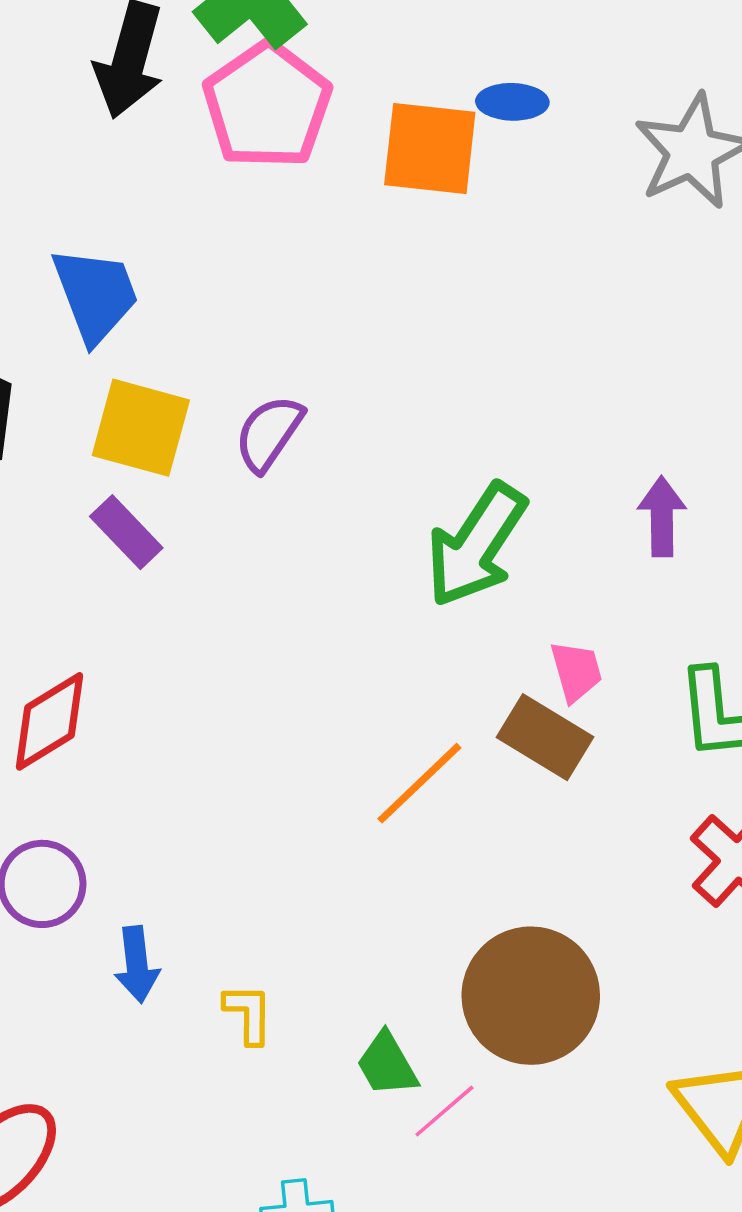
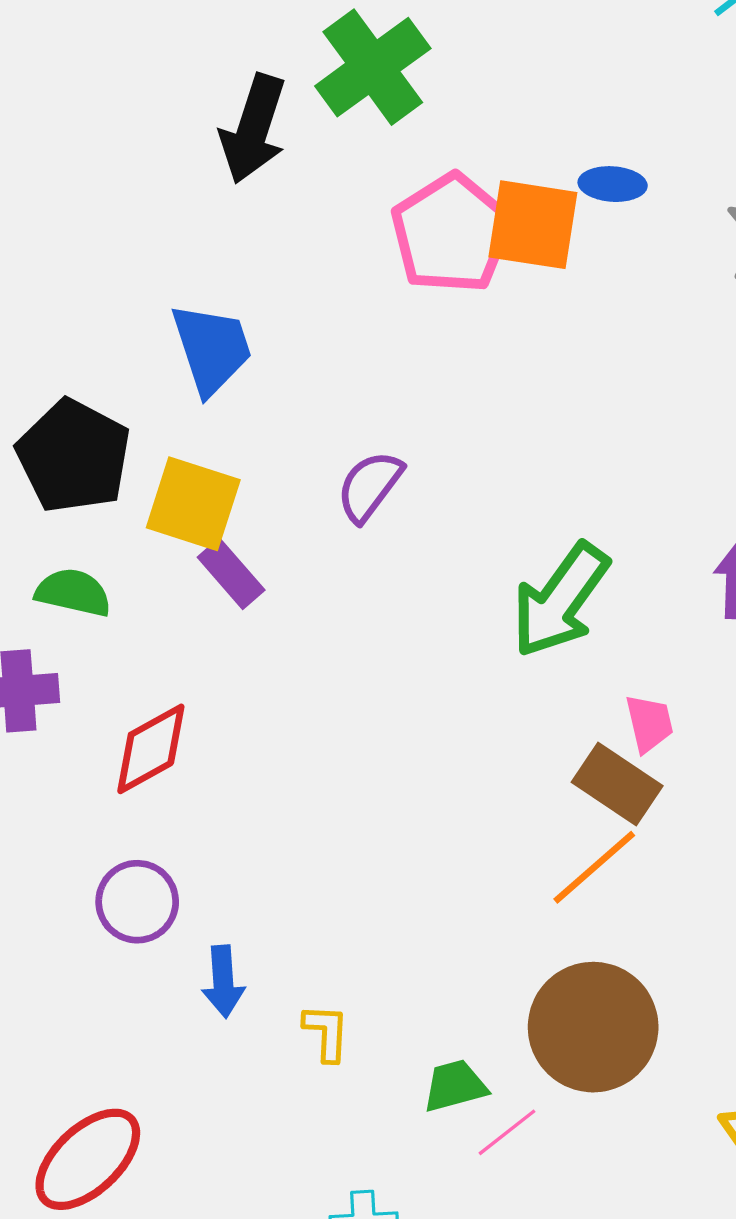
pink pentagon: (267, 105) -> (451, 234), moved
yellow square: (141, 428) -> (193, 504), moved
orange line: (419, 783) -> (594, 867), moved
green trapezoid: (387, 1064) -> (455, 1086), turned 102

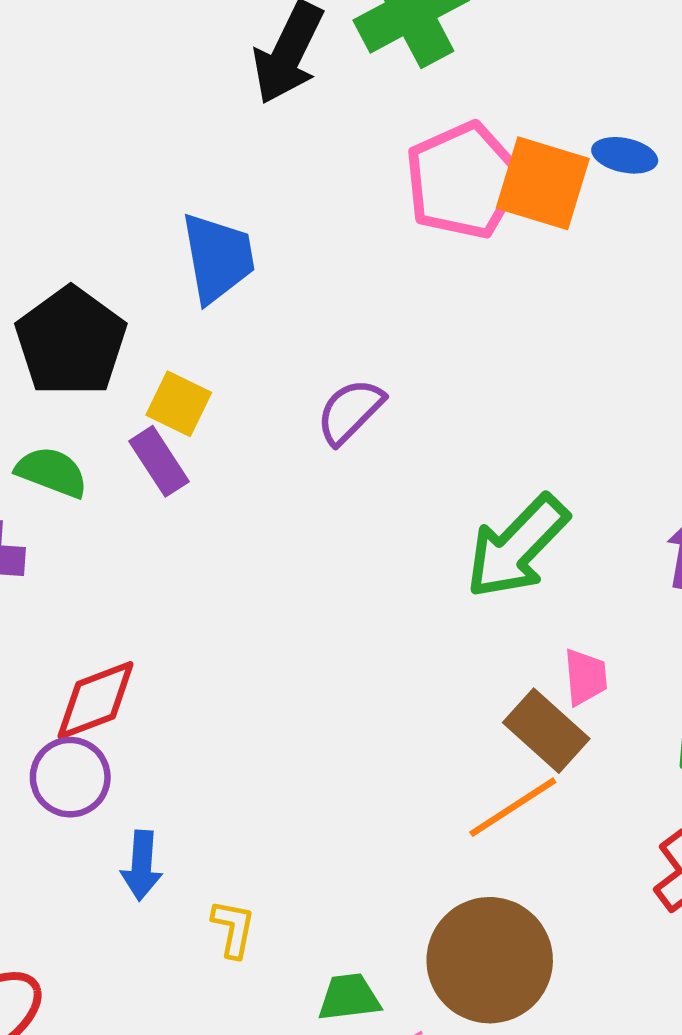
yellow square: (193, 504) -> (179, 404), size x0.7
purple rectangle: (231, 574) -> (159, 461), moved
red diamond: (151, 749) -> (96, 700), moved

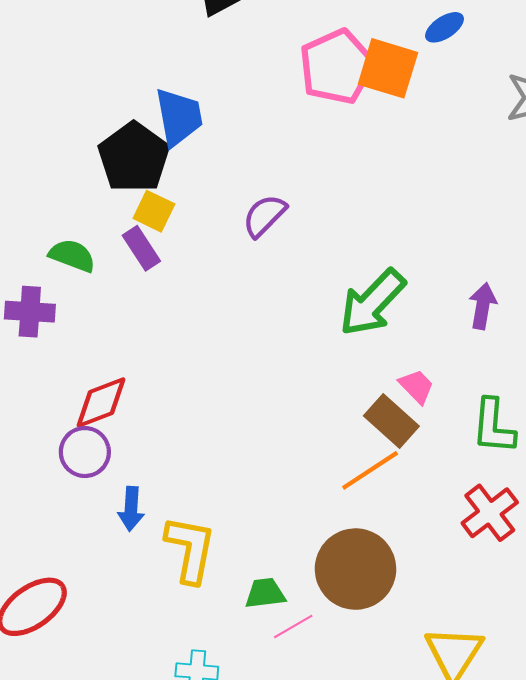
blue ellipse: (625, 155) -> (445, 27), moved, turned -45
black pentagon: (71, 342) -> (134, 157), moved
pink trapezoid: (585, 677) -> (417, 386), turned -39
yellow L-shape: (233, 929) -> (190, 549), size x1.8

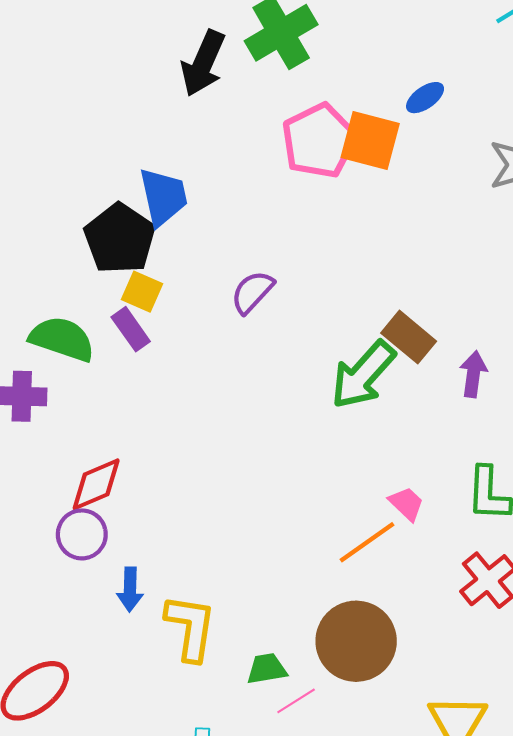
green semicircle: (72, 256) -> (62, 339), size x1.4
pink trapezoid: (417, 386) -> (406, 504), moved
brown rectangle: (391, 421) -> (409, 337), moved

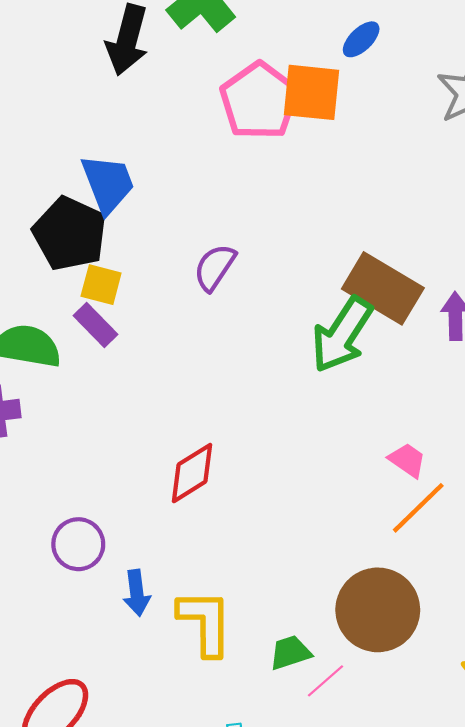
brown rectangle: (409, 337) -> (383, 288), size x1.4
red diamond: (96, 484) -> (192, 473), moved
orange line: (367, 542) -> (418, 508), moved

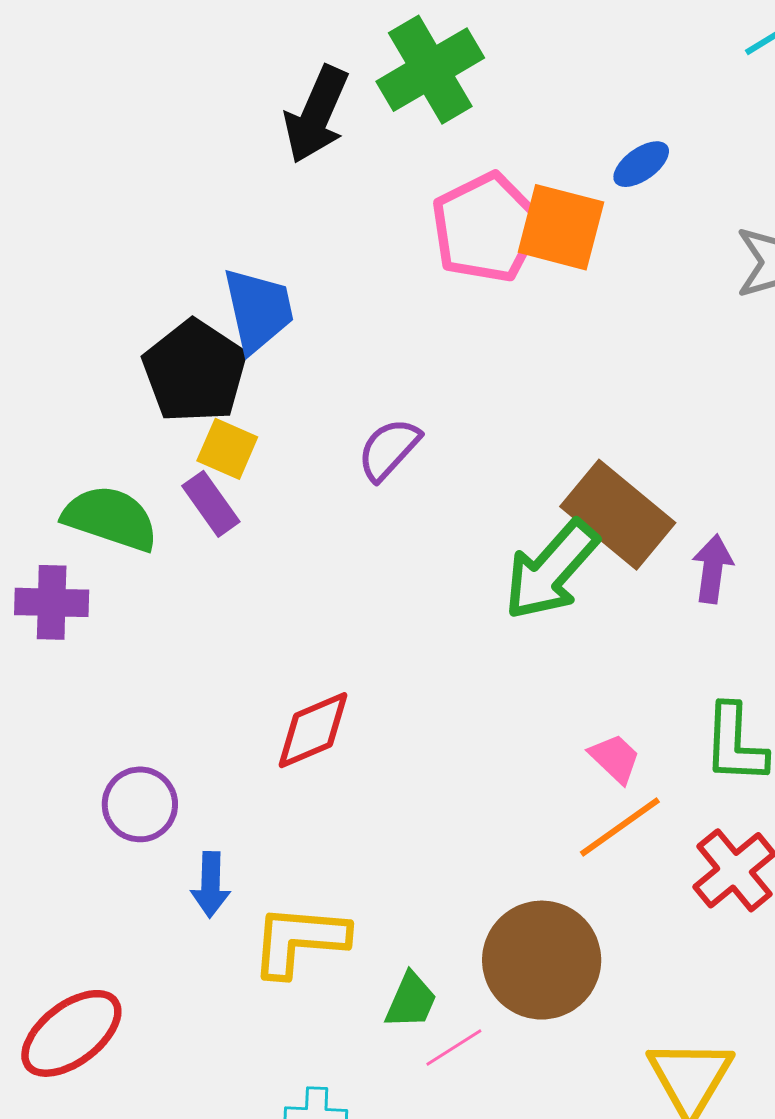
yellow L-shape: (205, 622) -> (299, 940), turned -94
green trapezoid: (290, 653) -> (411, 1001), turned 123

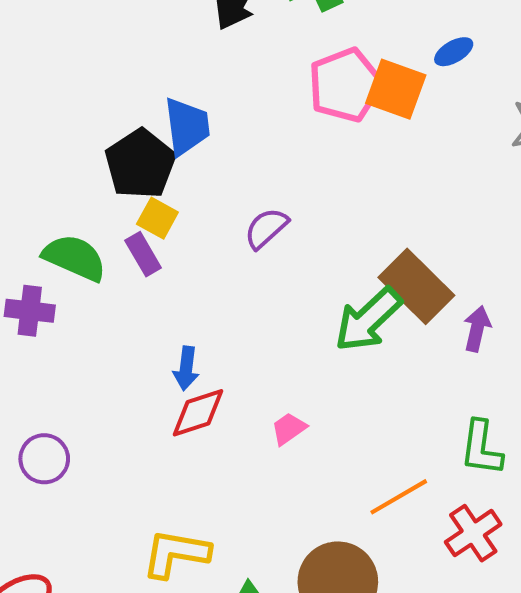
pink trapezoid: (615, 758) -> (289, 429), moved, turned -84
purple circle: (140, 804) -> (44, 459), moved
blue arrow: (211, 885) -> (186, 368), moved

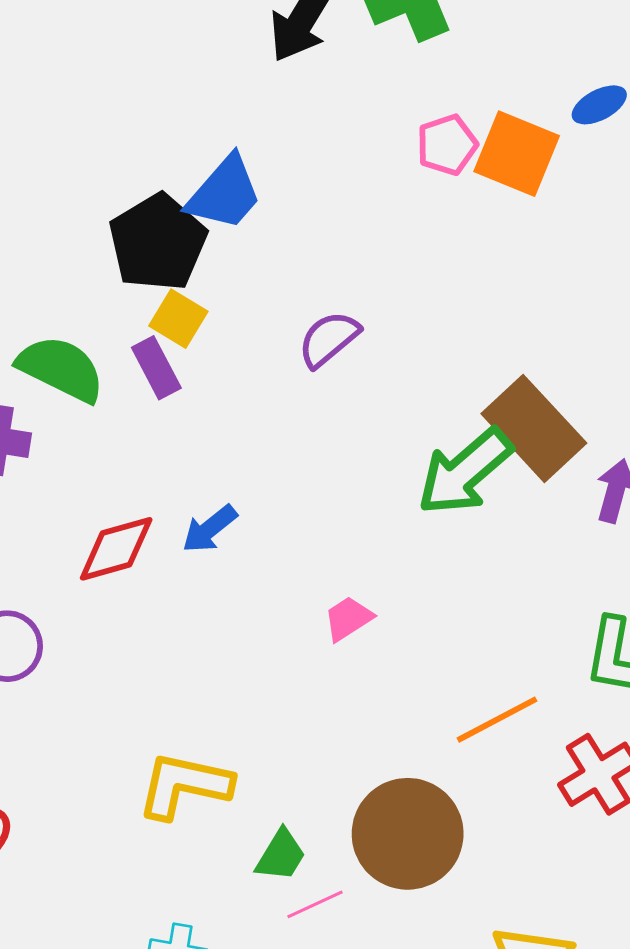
pink pentagon: (345, 85) -> (447, 145), size x0.6
blue trapezoid: (187, 126) -> (225, 193), turned 46
blue arrow: (186, 368) -> (210, 529), turned 42
red diamond: (198, 413) -> (116, 549), moved

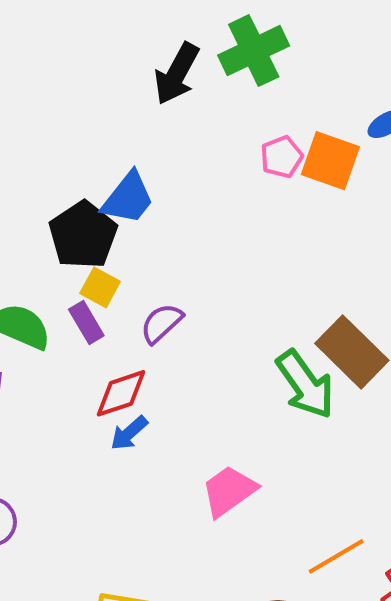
purple semicircle: (329, 339) -> (162, 323), moved
green arrow: (465, 472) -> (305, 384), turned -82
red diamond: (116, 549) -> (121, 393), moved
pink trapezoid: (348, 619) -> (229, 491), size x1.6

